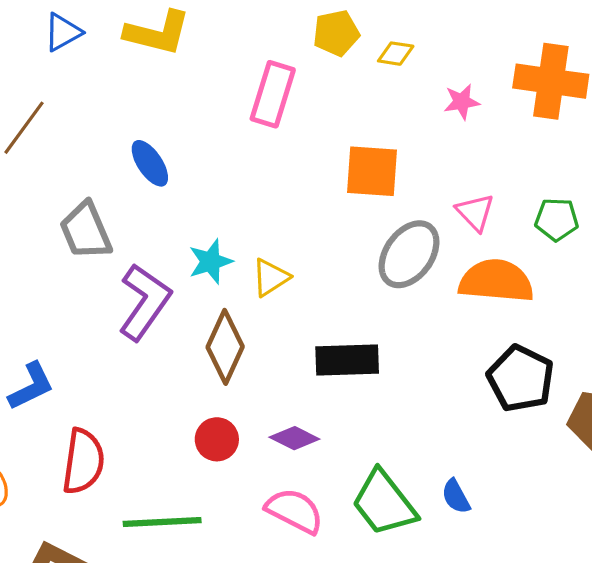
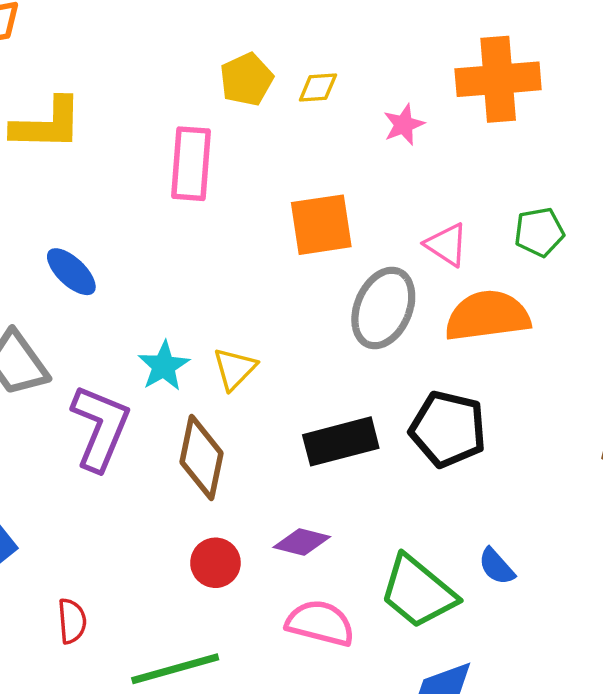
black pentagon: (521, 378) -> (448, 429), moved
red semicircle: (83, 461) -> (72, 621), size x0.6

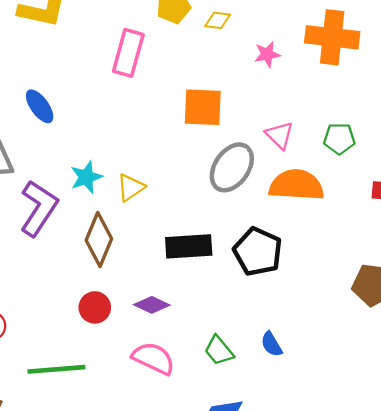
green trapezoid: (418, 592) -> (219, 351), size x0.6

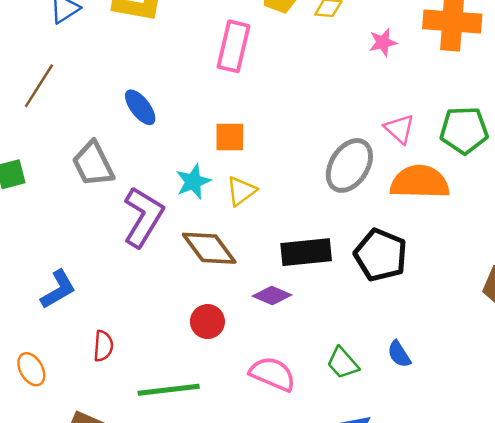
orange square: (203, 107) -> (230, 137), moved, size x0.7
green pentagon: (339, 139) -> (464, 130), size x1.4
brown diamond: (99, 239) -> (209, 248), turned -57
purple diamond: (152, 305) -> (272, 296), moved

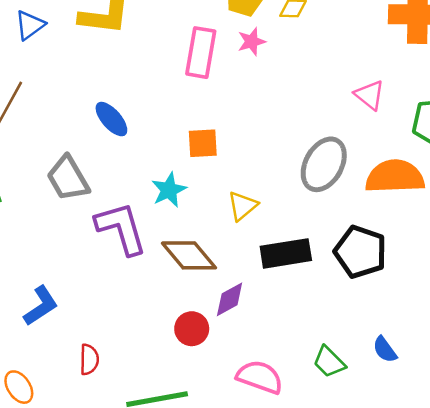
pink star: (383, 42) -> (252, 42), moved
pink triangle: (399, 129) -> (370, 95), moved
yellow triangle: (241, 191) -> (243, 206), moved
purple L-shape: (143, 217) -> (121, 228), turned -44
purple diamond: (272, 296) -> (230, 299), moved, turned -48

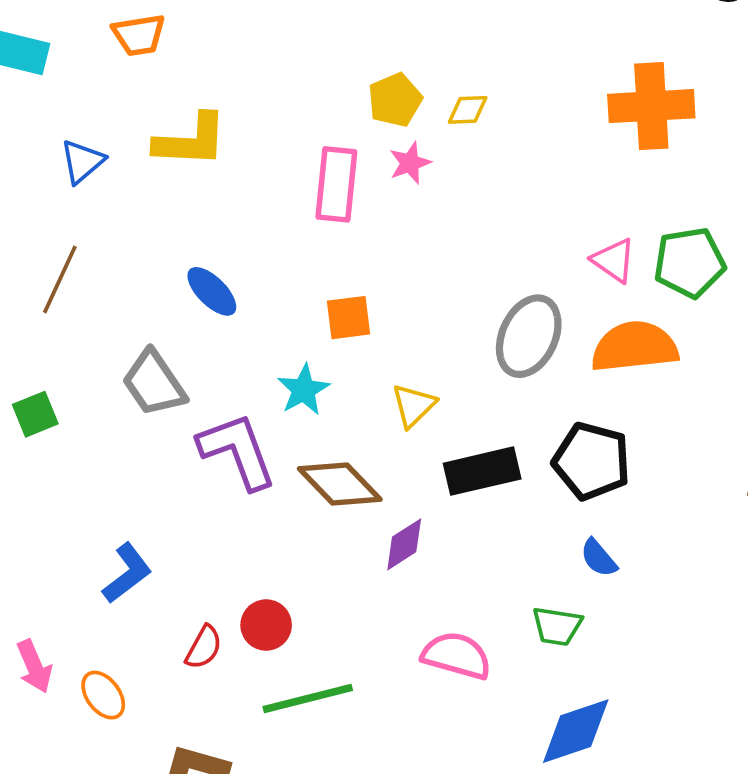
pink triangle: (370, 95) -> (614, 260), moved
red circle: (192, 329) -> (266, 625), moved
blue semicircle: (385, 350) -> (599, 558), moved
red semicircle: (89, 359) -> (204, 647), turned 32
green trapezoid: (329, 362) -> (557, 626), turned -32

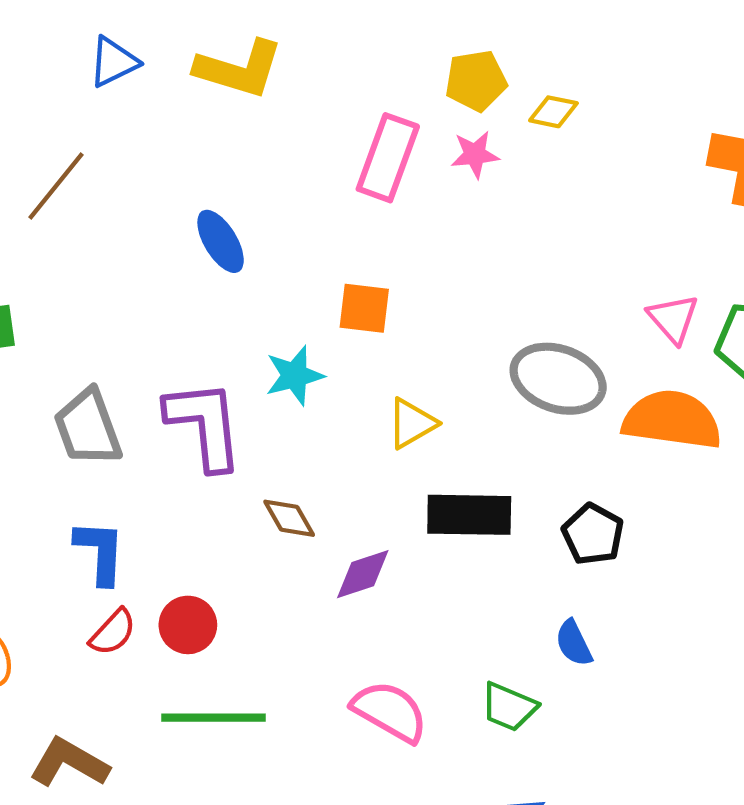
gray ellipse: (529, 336) -> (558, 379), turned 70
gray trapezoid: (154, 383) -> (88, 428), moved
black pentagon: (592, 461) -> (593, 534), size x0.7
brown diamond: (340, 484) -> (289, 518), moved, size x0.6
blue L-shape: (127, 573) -> (100, 552), moved, turned -64

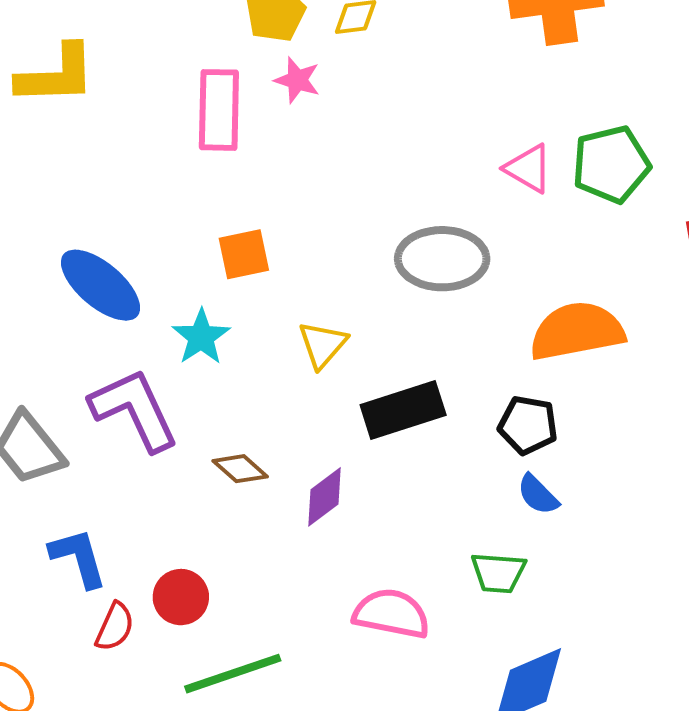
pink star: (475, 154) -> (297, 80), turned -30
blue ellipse: (221, 241) -> (101, 285), moved, size x1.4
orange semicircle: (672, 420) -> (577, 331), moved
black pentagon: (593, 534) -> (528, 425), moved

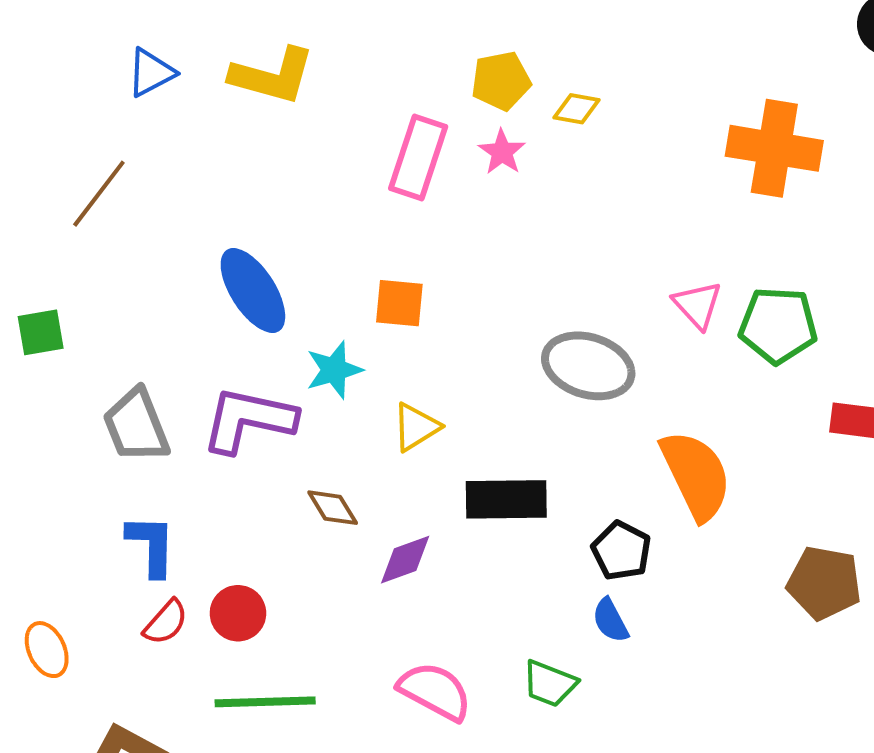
orange semicircle: (577, 331) -> (696, 475), turned 58
yellow triangle: (323, 345) -> (416, 427), moved
purple L-shape: (134, 410) -> (249, 420), turned -70

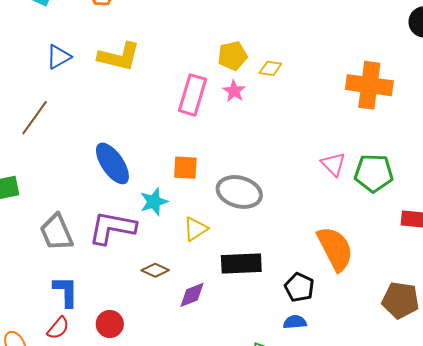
gray ellipse: (588, 366) -> (239, 192), moved
brown diamond: (333, 508) -> (155, 270), turned -32
blue semicircle: (610, 620) -> (295, 322), turned 115
red semicircle: (166, 622) -> (58, 328), moved

